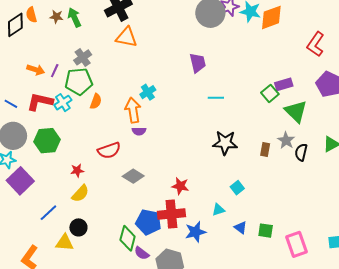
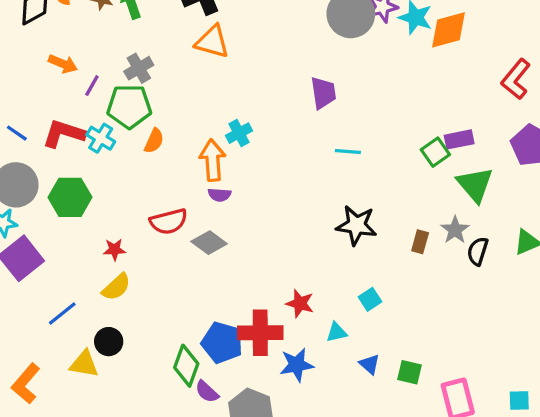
orange arrow: (36, 70) -> (63, 64), moved
cyan cross: (63, 103) -> (101, 138), turned -30
gray diamond: (133, 176) -> (209, 243), moved
red star: (180, 186) -> (300, 303), moved

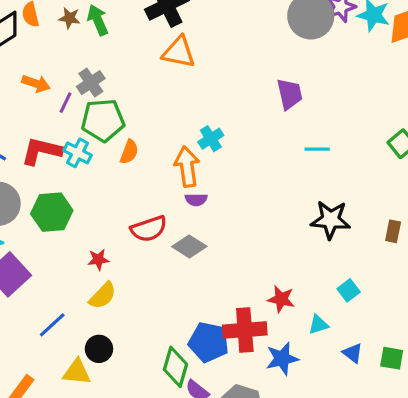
gray cross: (139, 68) -> (91, 83), moved

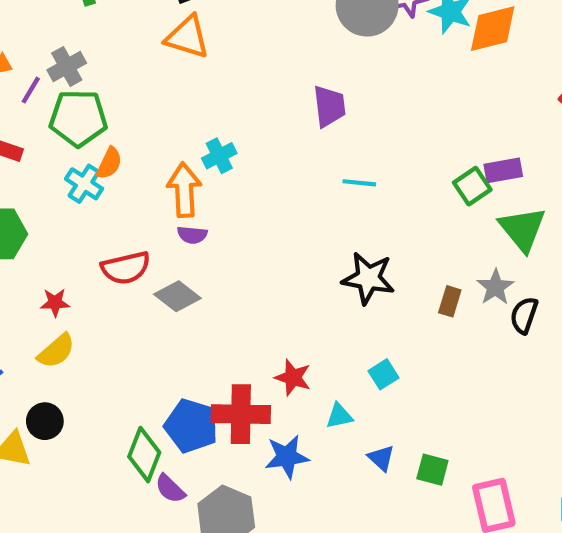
cyan cross: (78, 153) -> (84, 184), moved

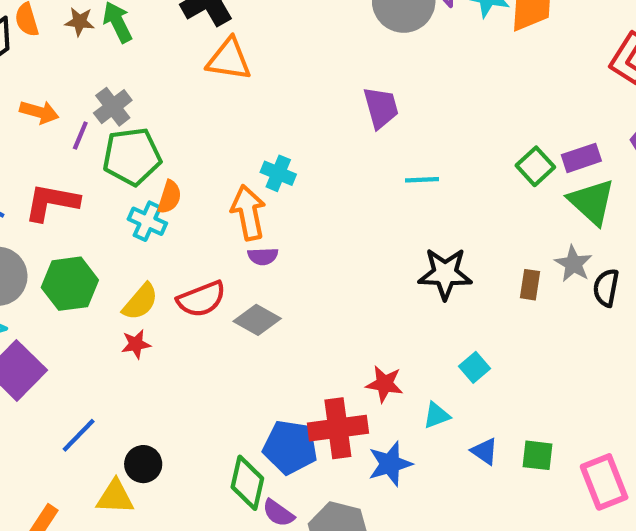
cyan cross: (219, 156) -> (278, 173), turned -32
purple rectangle: (503, 170) -> (581, 158), moved
yellow semicircle: (56, 351) -> (140, 302), moved

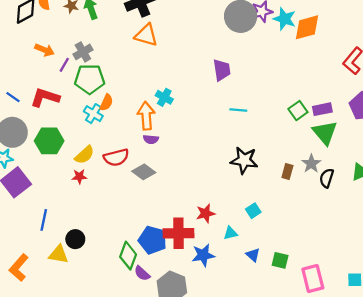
red star: (384, 384) -> (206, 213), turned -30
blue line: (79, 435) -> (44, 220), turned -40

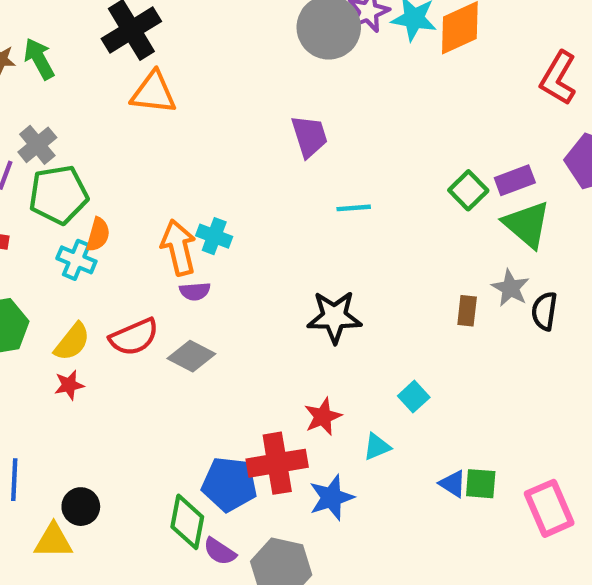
cyan cross: (164, 97) -> (214, 236), moved
black star: (244, 160) -> (334, 317), moved
blue triangle: (253, 255) -> (453, 484), moved

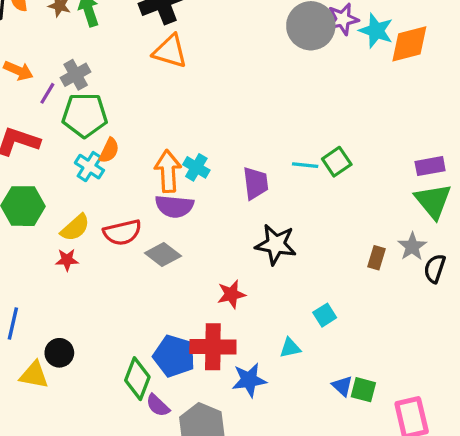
purple trapezoid: (309, 136) -> (256, 183), moved
green square: (468, 190) -> (337, 162), moved
purple semicircle: (195, 291) -> (174, 206), size x1.6
red star: (323, 417) -> (231, 294), moved

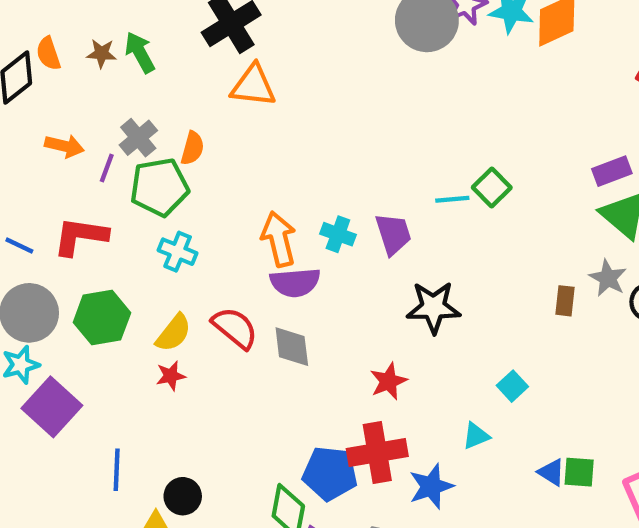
orange semicircle: (109, 150) -> (192, 148), moved
cyan cross: (196, 167) -> (338, 234), moved
red semicircle: (122, 232) -> (235, 328), turned -117
gray diamond: (163, 255) -> (292, 347), turned 56

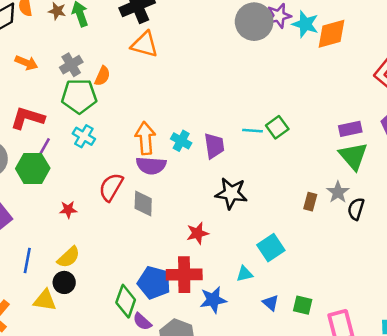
purple line: (107, 168) -> (45, 146), moved
red semicircle: (235, 328) -> (111, 187), turned -108
yellow semicircle: (174, 333) -> (69, 257), moved
cyan square: (512, 386) -> (271, 248), size x1.5
blue triangle: (551, 472) -> (271, 303), moved

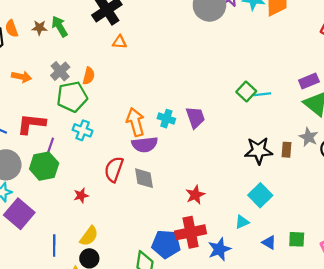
orange triangle: (145, 44) -> (120, 42), size x0.6
cyan line: (253, 131) -> (262, 94), moved
black star: (231, 193) -> (259, 151), moved

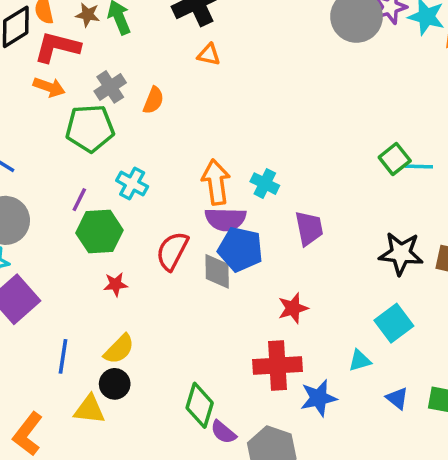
green pentagon: (72, 97) -> (90, 128), moved
purple trapezoid: (195, 117) -> (309, 228), moved
red L-shape: (31, 124) -> (57, 47), moved
green hexagon: (44, 166) -> (99, 232), moved
blue pentagon: (166, 244) -> (240, 249), moved

